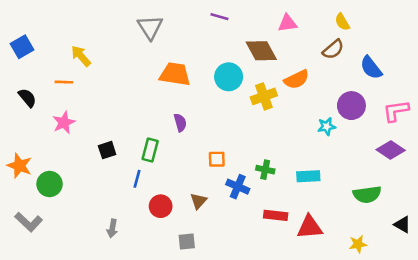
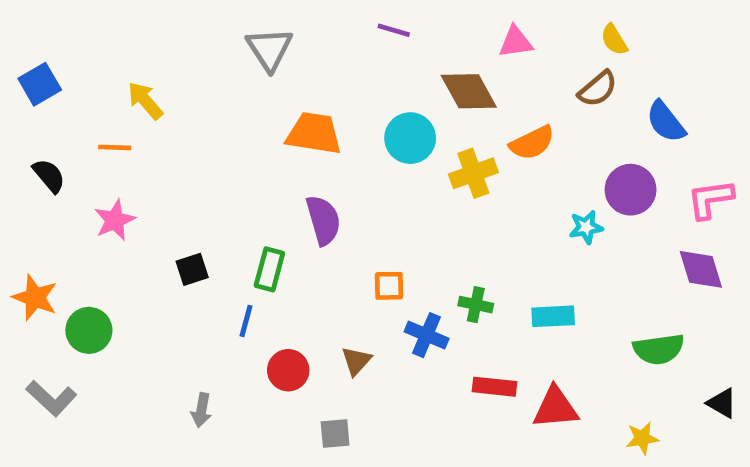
purple semicircle: (180, 123) -> (323, 220), size x1.5
purple diamond: (391, 150) -> (701, 269), turned 40

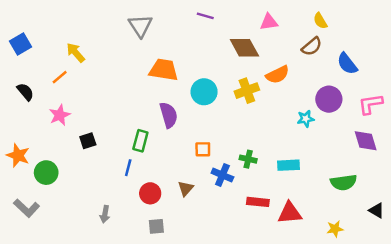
cyan circle: (410, 138) -> (204, 92), moved
orange line: (115, 147) -> (60, 77), turned -42
black square: (192, 269) -> (88, 141), moved
gray square: (335, 434) -> (156, 226), moved

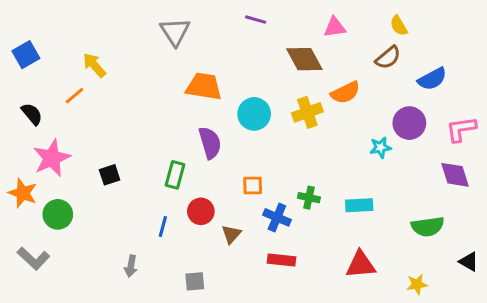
blue semicircle: (347, 64) -> (432, 79), turned -80
pink star: (60, 115) -> (52, 158), moved, size x1.4
blue line: (128, 168) -> (163, 227), moved
red circle: (150, 193) -> (201, 211), moved
red rectangle: (258, 202) -> (282, 260), moved

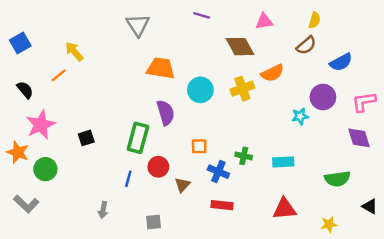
yellow semicircle: (399, 26) -> (315, 20), turned -133
green rectangle: (175, 175) -> (138, 138), size x1.4

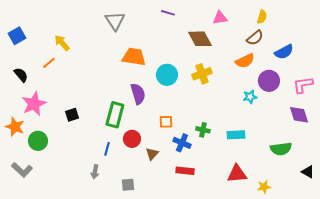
orange semicircle: (272, 73) -> (245, 61), moved
gray arrow: (103, 210) -> (95, 172), moved
yellow star: (329, 224) -> (264, 187), moved

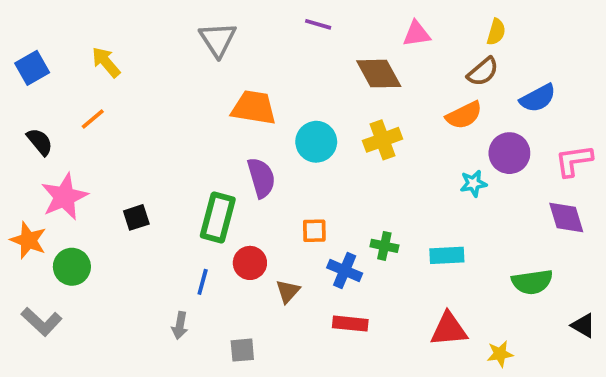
yellow arrow: (62, 43) -> (106, 62), moved

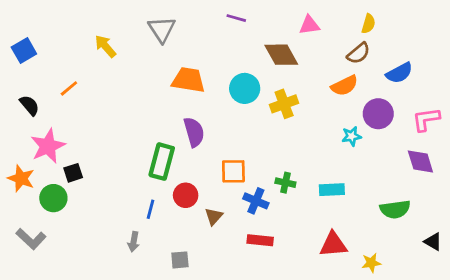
yellow arrow: (106, 62) -> (105, 46), moved
cyan circle: (316, 142) -> (245, 88), moved
black square: (136, 217) -> (73, 173), moved
orange square: (314, 231) -> (233, 171), size x1.4

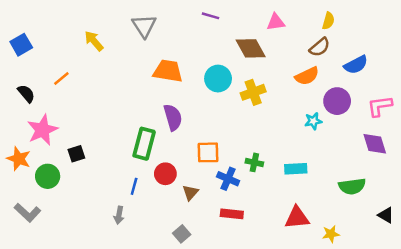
black square: (73, 173) -> (76, 154), moved
gray square: (180, 260) -> (182, 234), moved, turned -36

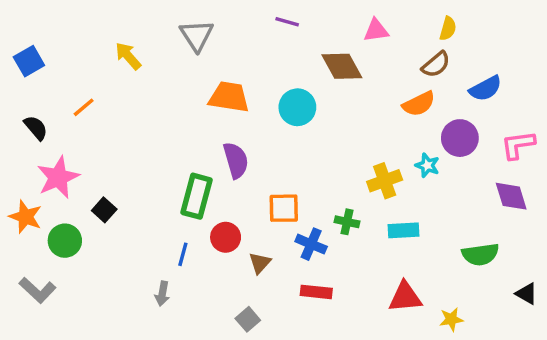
yellow cross: (253, 92) -> (385, 181), moved
cyan star: (313, 121) -> (427, 165), turned 30
black square: (76, 154) -> (104, 210), turned -30

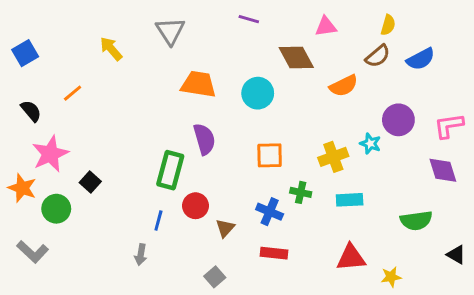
blue semicircle: (486, 88) -> (421, 59), moved
orange semicircle: (419, 104) -> (344, 86), moved
orange square: (284, 208) -> (270, 155), moved

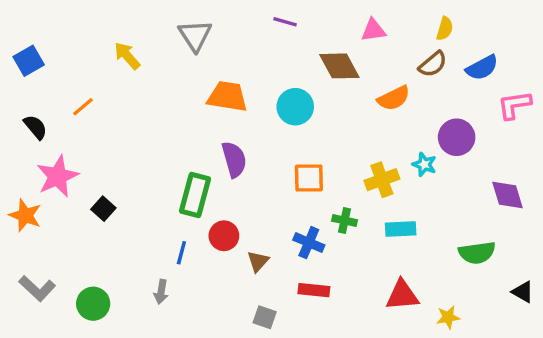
pink L-shape: (449, 126) -> (514, 105), moved
green circle: (56, 209) -> (93, 304), moved
gray square: (215, 277) -> (265, 317), moved, turned -30

